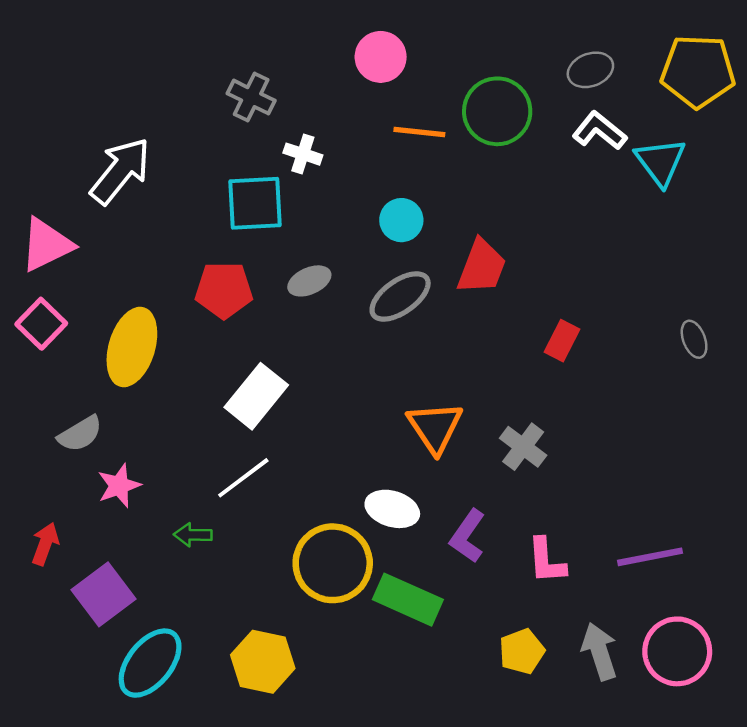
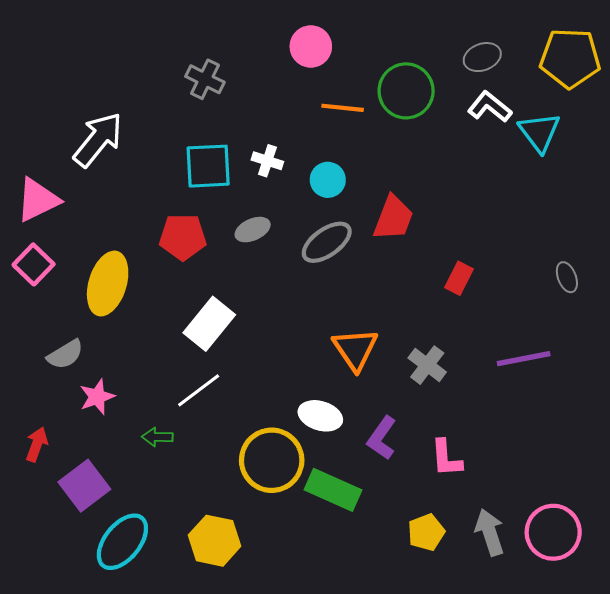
white cross: (303, 154) -> (267, 161), moved
purple line: (650, 557) -> (524, 359), moved

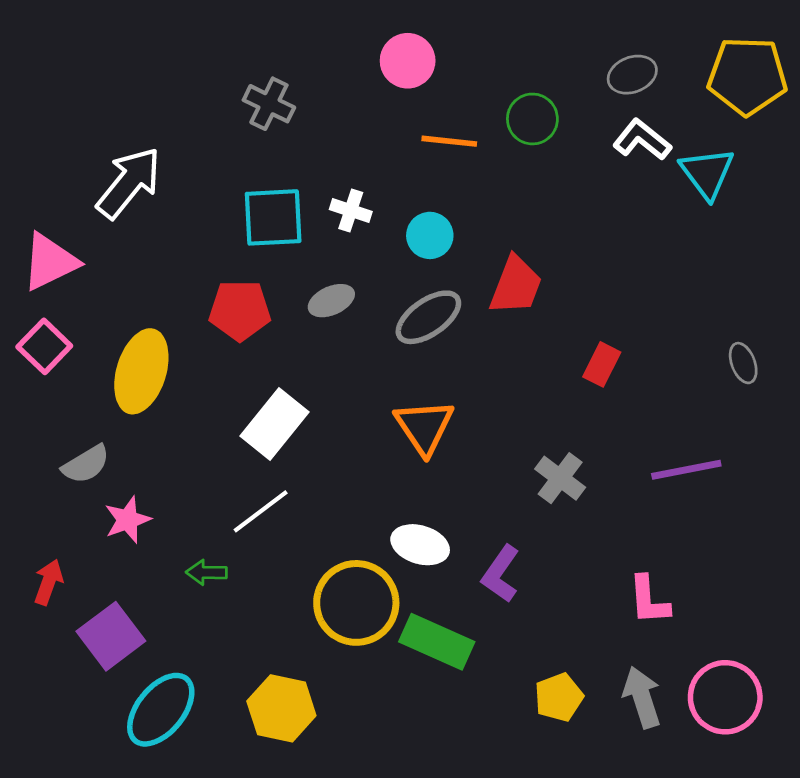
green circle: (406, 91) -> (532, 119), size x0.7
orange triangle: (355, 349) -> (424, 427), moved
pink L-shape: (446, 458) -> (649, 600), moved

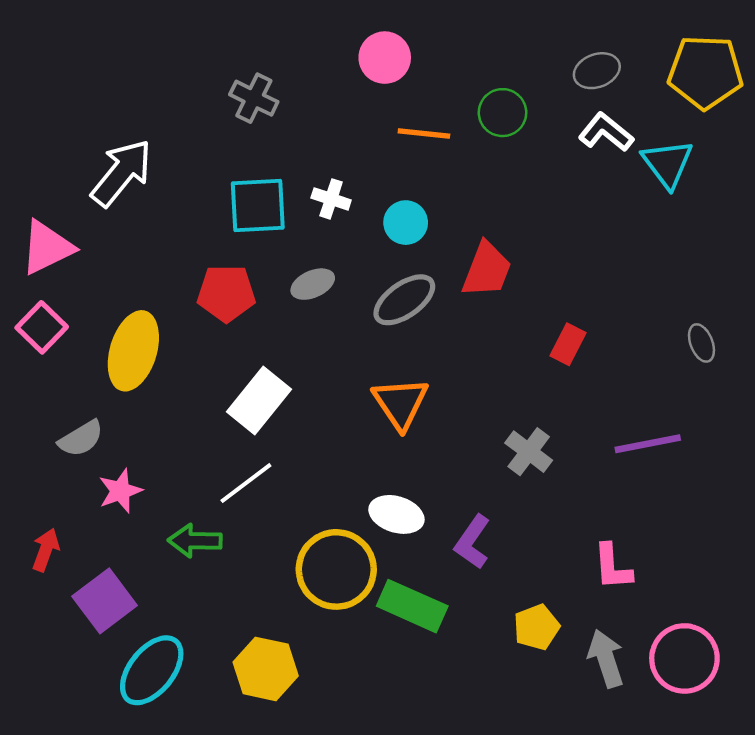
green arrow: (207, 572) -> (195, 541), size x1.4
yellow pentagon: (559, 697) -> (537, 627), moved

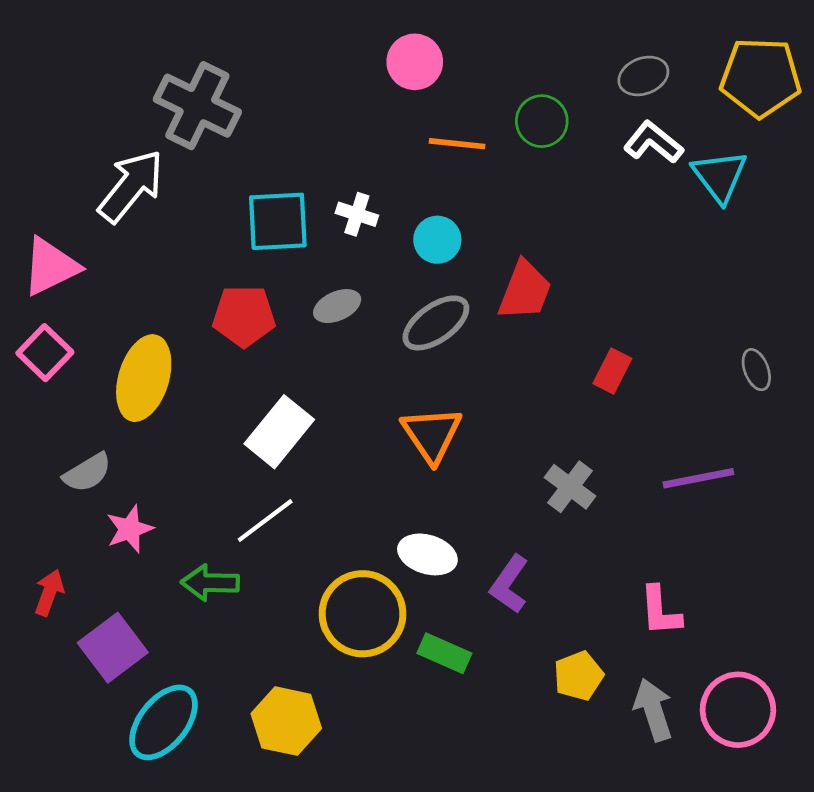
gray cross: (254, 98) -> (197, 106), moved, size x1.6
green rectangle: (412, 606) -> (444, 653), size x0.7

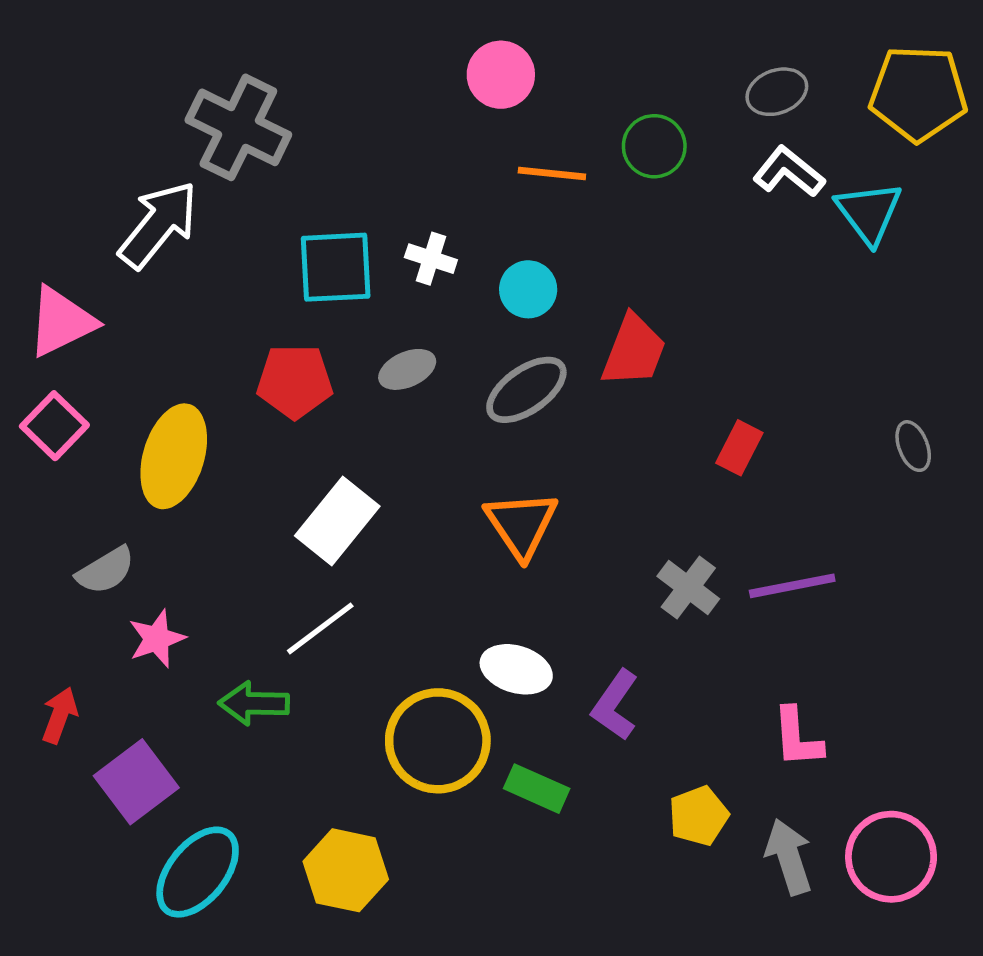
purple line: (698, 478) -> (792, 586), moved

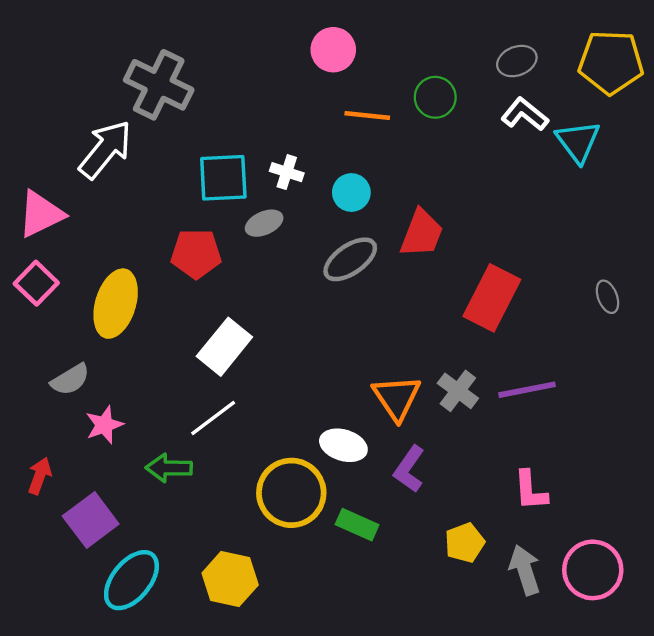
gray ellipse: (407, 369) -> (264, 223), moved
red rectangle: (739, 448) -> (492, 298), size x1.8
orange triangle: (521, 524) -> (397, 398), moved

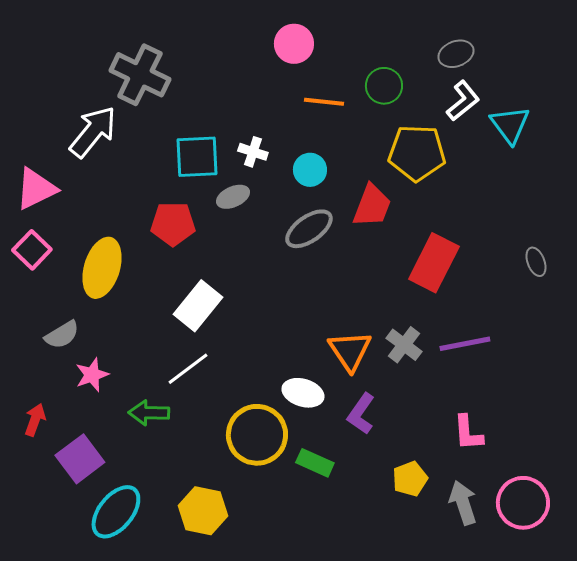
yellow pentagon: (611, 62) -> (417, 153), moved
white L-shape: (525, 114) -> (463, 101), turned 102

